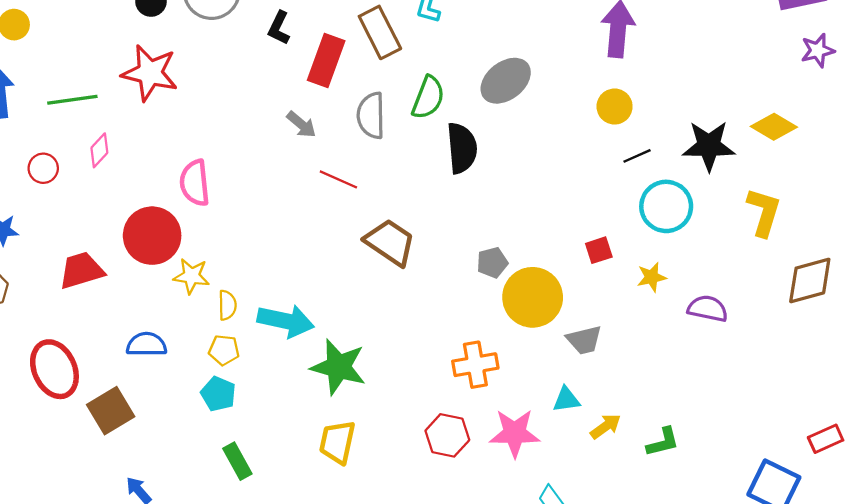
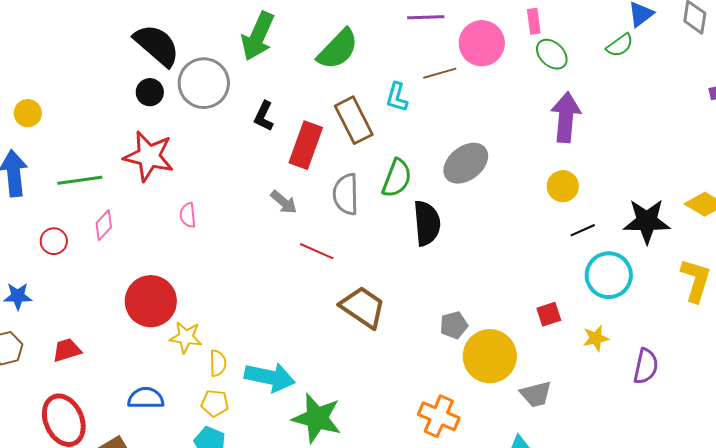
pink semicircle: (195, 183) -> (188, 215), moved, size x0.6
red trapezoid: (81, 270) -> (67, 350), moved, size x0.7
purple semicircle: (708, 309) -> (646, 366), turned 90
orange cross: (475, 365) -> (439, 416), turned 33

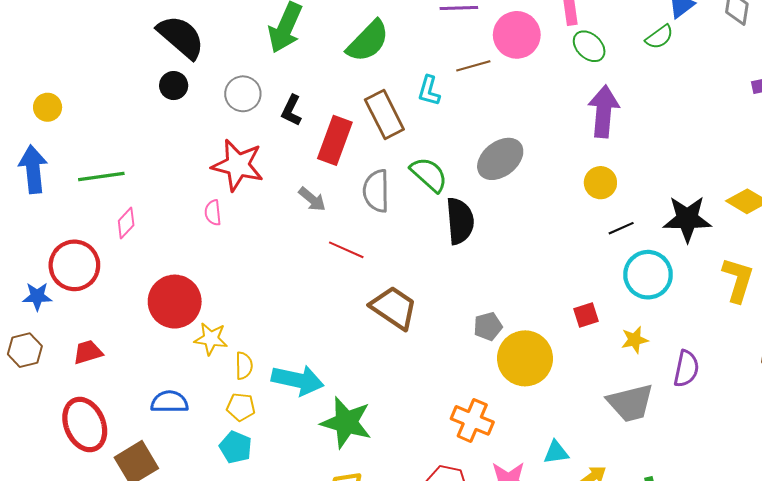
gray circle: (204, 83) -> (243, 94), moved, size x0.7
red star: (149, 156) -> (238, 165), moved
green semicircle: (397, 178) -> (429, 174), turned -69
red circle: (54, 241) -> (74, 265), moved, size x1.8
gray trapezoid: (536, 394) -> (630, 403), moved, size x1.4

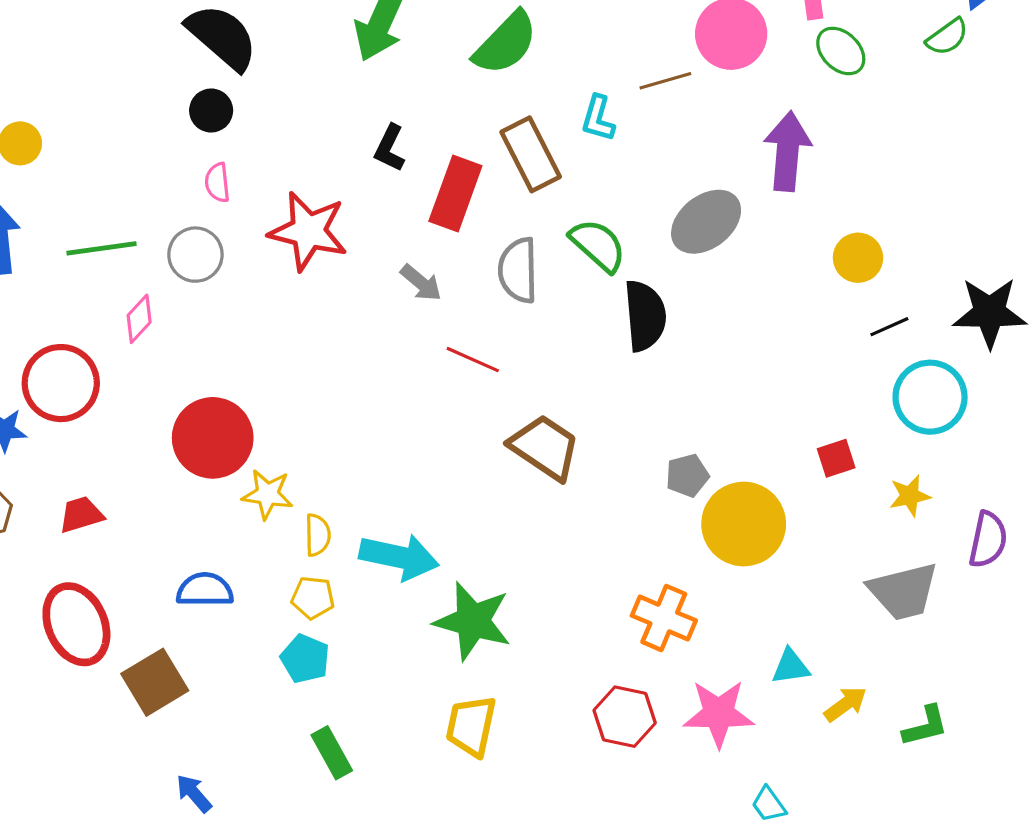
gray circle: (243, 94) -> (195, 255), moved
purple arrow: (604, 111) -> (788, 151), moved
pink semicircle: (213, 213) -> (217, 183), moved

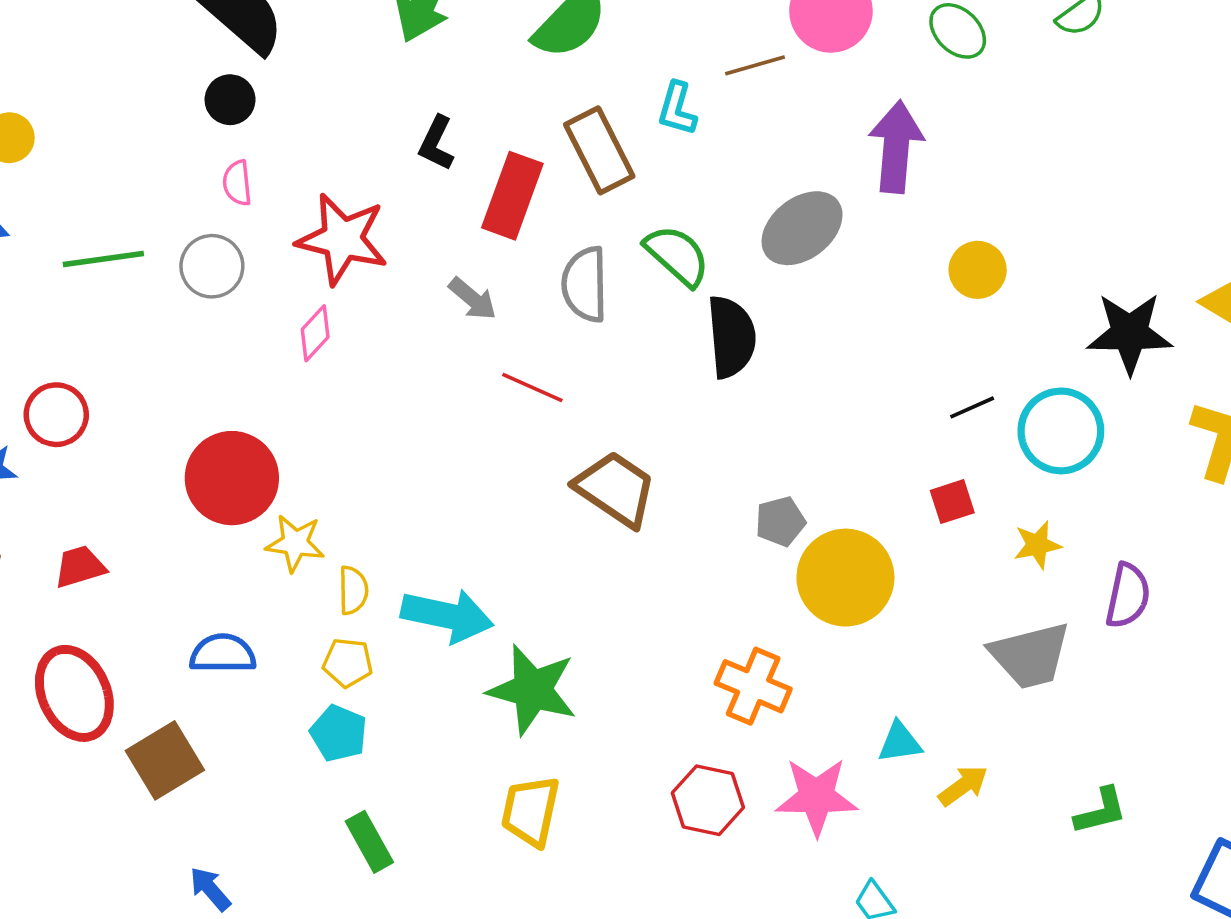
pink diamond: (139, 319) -> (315, 333), moved
black line: (889, 327) -> (972, 407), moved
red circle: (61, 383) -> (56, 415), size x0.7
green L-shape: (925, 726) -> (1101, 811), moved

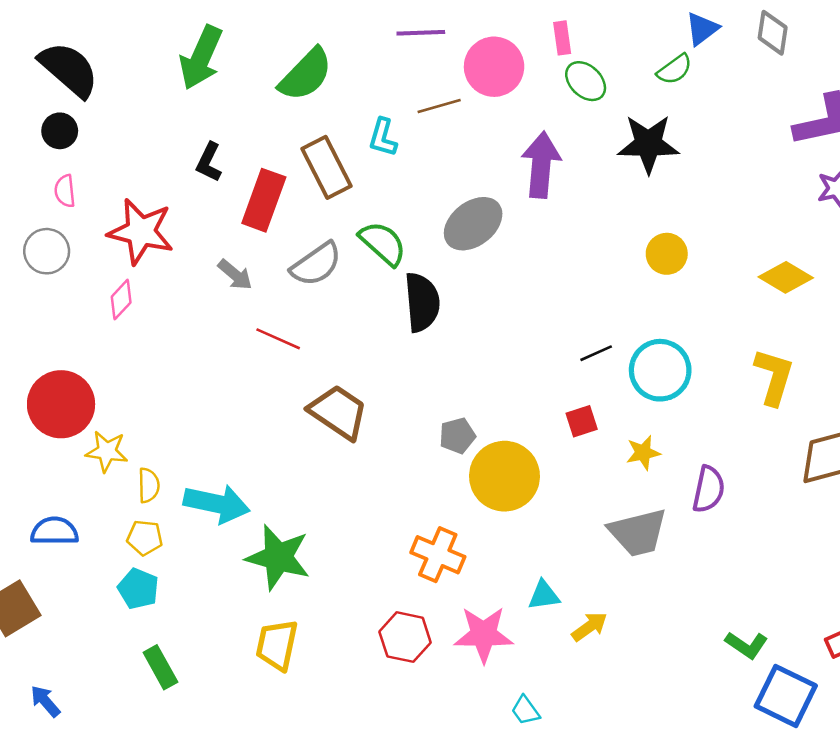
yellow circle: (978, 270) -> (667, 254), moved
gray semicircle: (585, 284) -> (316, 264), turned -124
black star: (1130, 333) -> (648, 144), moved
green L-shape: (1101, 811) -> (747, 645), moved, turned 48

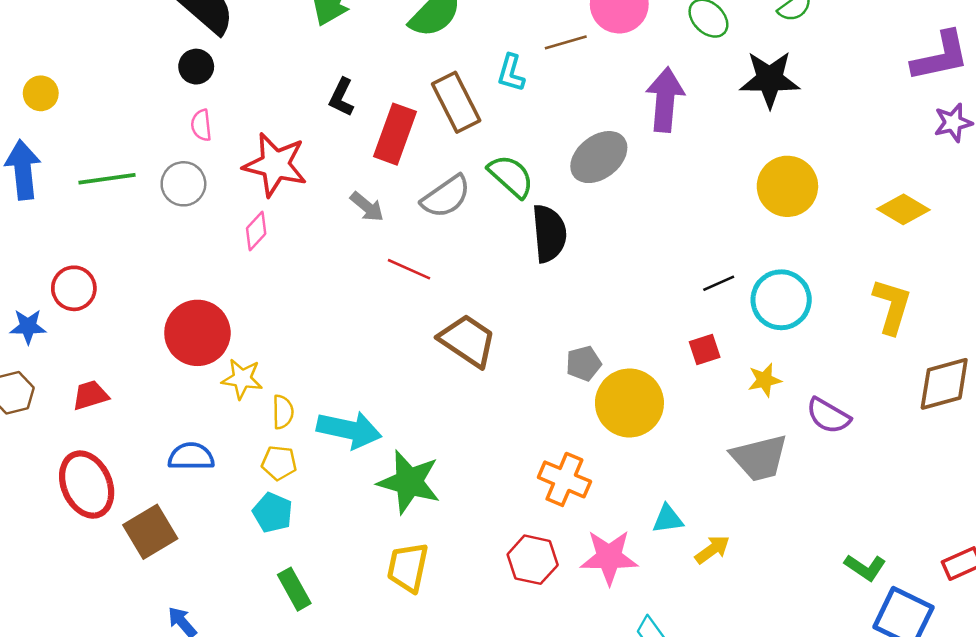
yellow circle: (667, 254) -> (787, 186), size x1.5
purple semicircle: (709, 489) -> (828, 416), turned 108

